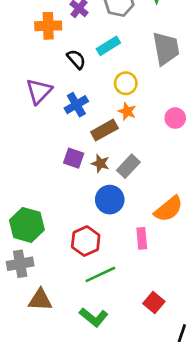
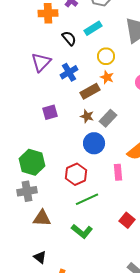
purple square: (74, 158) -> (50, 112), moved, turned -35

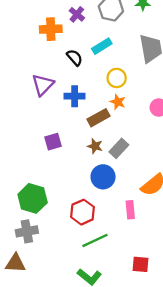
blue cross: (69, 72) -> (75, 96), turned 30
brown triangle: (42, 218) -> (15, 263), moved
red square: (127, 220) -> (141, 264), turned -35

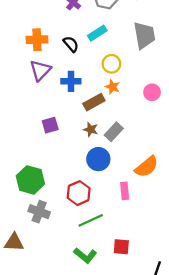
orange cross: (51, 29) -> (37, 40), moved
gray cross: (27, 231) -> (39, 212), moved, turned 30
red square: (141, 264) -> (121, 247), moved

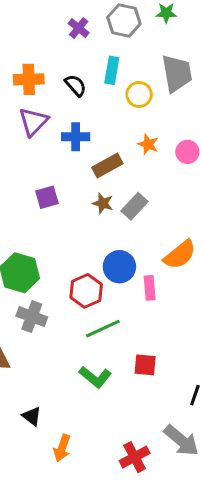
cyan rectangle: (97, 33) -> (112, 70), turned -48
yellow circle: (111, 64) -> (139, 94), moved
orange star: (113, 87) -> (148, 144), moved
blue circle: (98, 159) -> (119, 267), moved

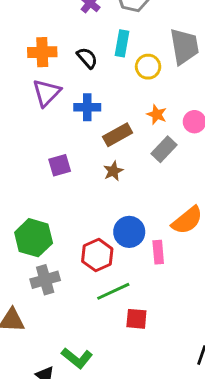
brown star: (103, 203) -> (113, 171), turned 30
gray rectangle: (135, 206) -> (164, 149), moved
gray cross: (32, 317) -> (45, 280), turned -36
red square: (145, 365) -> (136, 319), moved
green L-shape: (95, 377) -> (77, 358), moved

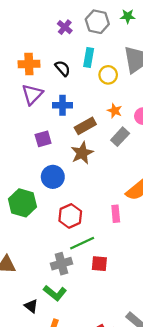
purple square: (60, 165) -> (43, 139), moved
brown star: (113, 171) -> (82, 153), size x1.5
blue circle: (129, 232) -> (53, 177), moved
gray cross: (45, 280) -> (61, 264), moved

